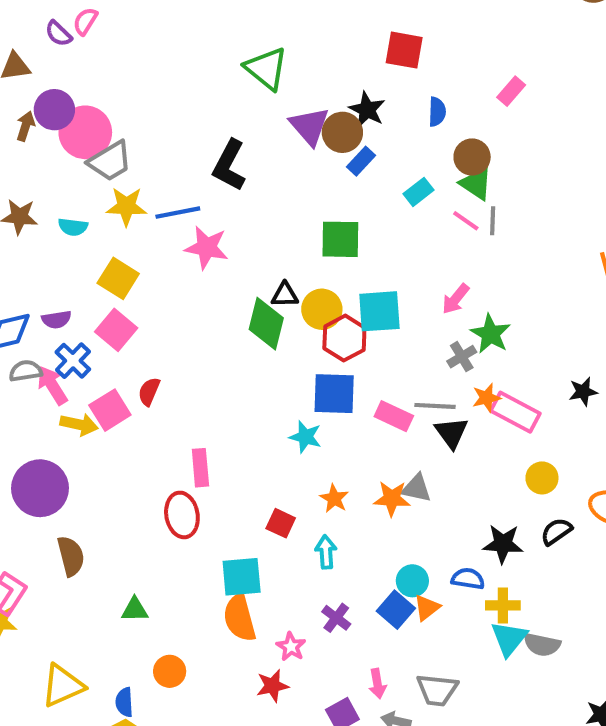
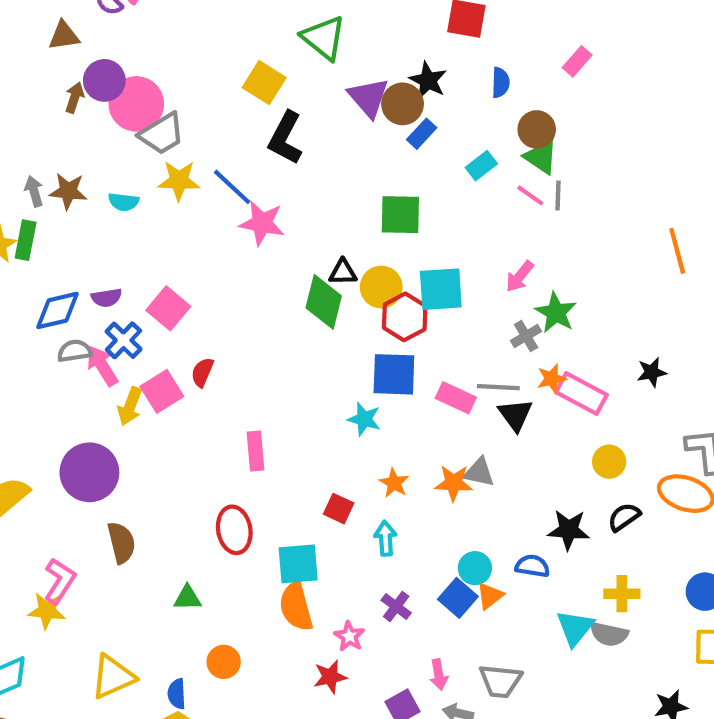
blue line: (178, 213) -> (232, 187), turned 54
yellow square: (118, 278) -> (264, 83), moved
yellow arrow: (79, 424) -> (130, 406), turned 99
red ellipse: (182, 515) -> (234, 530), moved
yellow cross: (503, 605) -> (622, 594), moved

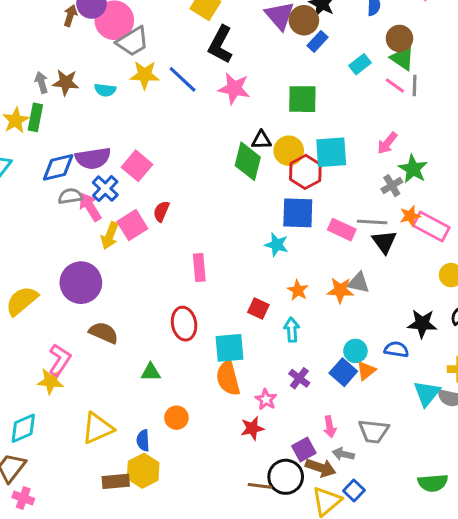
pink star: (262, 223) -> (234, 88), moved
purple semicircle: (106, 298) -> (93, 158), size x1.6
brown semicircle: (121, 543) -> (104, 333), turned -52

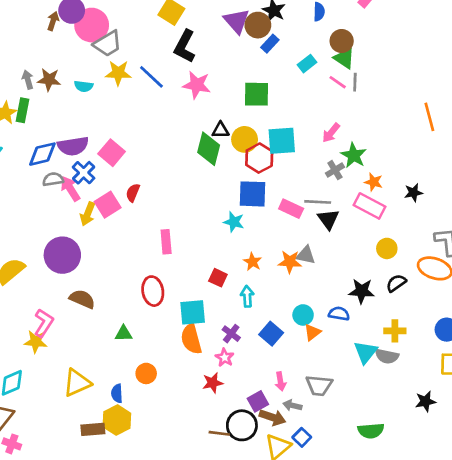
orange star: (410, 216) -> (374, 182), moved, turned 30
blue square: (343, 372) -> (271, 334), moved
purple cross: (299, 378) -> (231, 334), moved

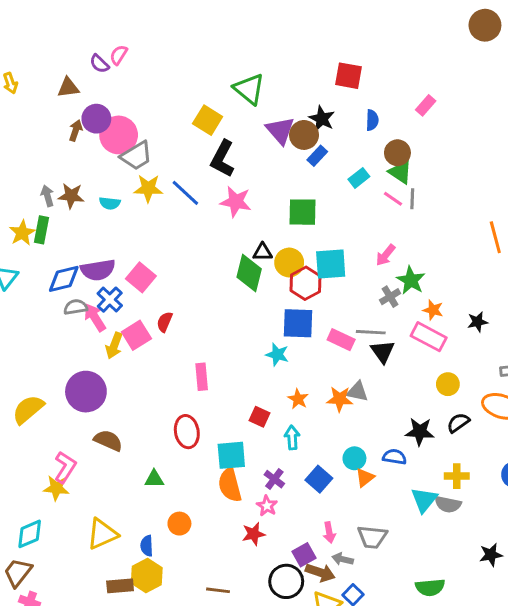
brown line: (219, 433) -> (218, 590), moved

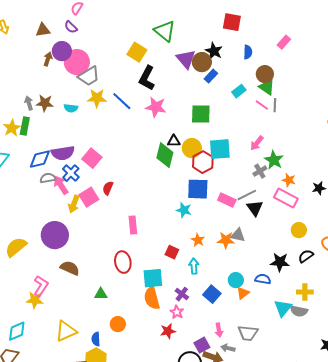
purple semicircle: (99, 64) -> (71, 27), moved
gray line: (371, 332) -> (247, 195), turned -30

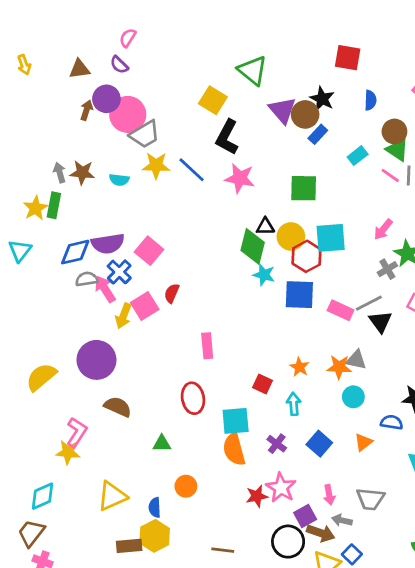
cyan star: (184, 210) -> (264, 275), moved
cyan circle: (236, 280) -> (353, 397), moved
pink star: (177, 312) -> (281, 488), moved, size x1.5

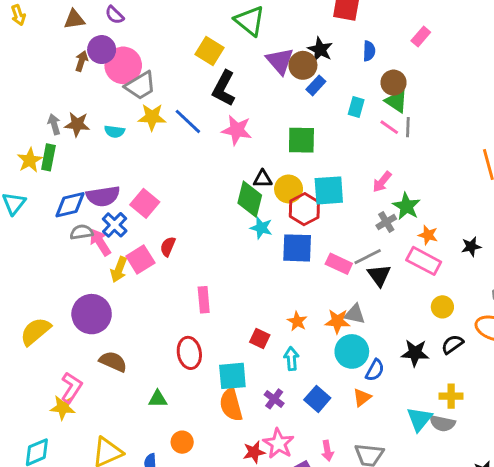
cyan rectangle: (358, 156) -> (356, 107), turned -36
cyan circle: (353, 397) -> (352, 351), size x1.5
blue semicircle: (392, 422) -> (375, 370), moved, turned 110

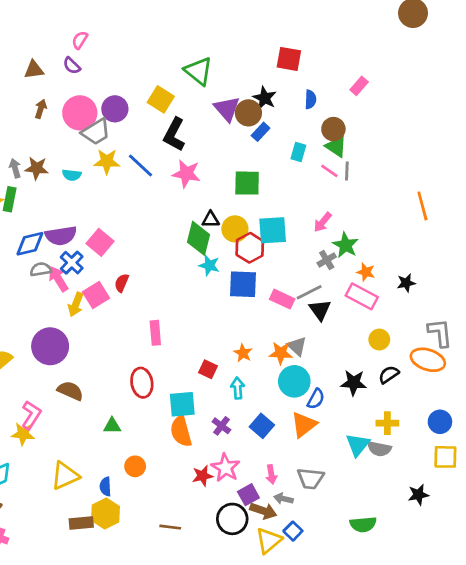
purple circle: (102, 50) -> (115, 109), moved
gray triangle: (355, 314) -> (297, 346), turned 30
orange triangle: (362, 397) -> (304, 425), size x1.5

